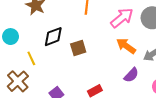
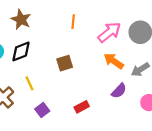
black diamond: (53, 37) -> (21, 51), moved
yellow line: (31, 58) -> (29, 83), moved

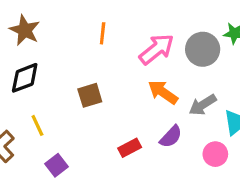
red rectangle: (82, 107) -> (130, 148), moved

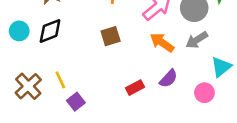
brown square: (90, 95) -> (111, 36), moved
gray arrow: (203, 105) -> (197, 40), moved
yellow line: (37, 125) -> (60, 80), moved

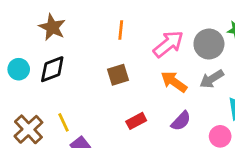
red rectangle: (135, 88) -> (136, 121), moved

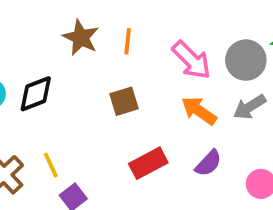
brown star: (52, 27) -> (81, 38), moved
pink arrow: (168, 44) -> (191, 60), turned 84
red rectangle: (136, 121) -> (148, 163), size x1.4

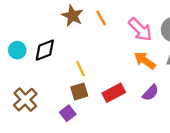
orange line: (128, 41) -> (101, 18), turned -35
brown square: (124, 101) -> (79, 92), moved
yellow line: (51, 165) -> (80, 69), moved

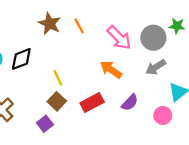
orange arrow: (145, 60) -> (111, 70), moved
brown square: (79, 92) -> (57, 101), turned -30

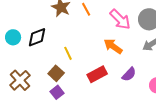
brown square: (57, 101) -> (56, 73), moved

